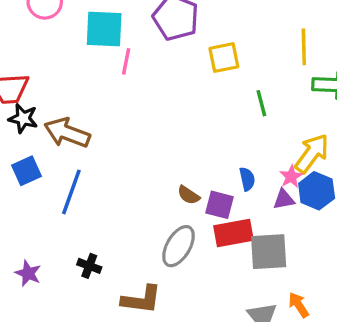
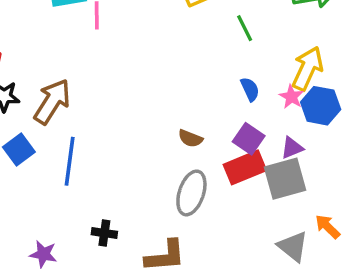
brown arrow: (67, 133) -> (52, 102), turned 114
blue semicircle: (247, 179) -> (250, 89), moved
purple triangle: (284, 199) -> (292, 148), moved
purple square: (219, 205) -> (249, 139), moved, turned 32

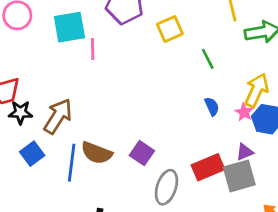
brown semicircle: (190, 138) -> (97, 153), moved, size x1.6
purple square: (249, 139) -> (142, 153), moved

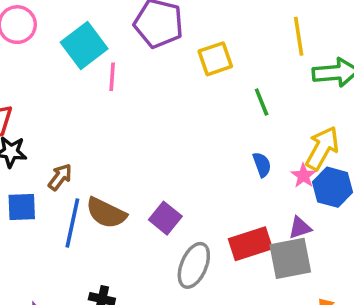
cyan square: (69, 27) -> (84, 46), turned -32
brown arrow: (58, 116) -> (60, 177), moved, size x0.6
blue square: (32, 154) -> (22, 207), turned 30

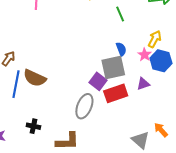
yellow arrow: (322, 148) -> (155, 39), size x0.7
purple square: (165, 218) -> (98, 81), moved
gray square: (290, 258) -> (113, 67), moved

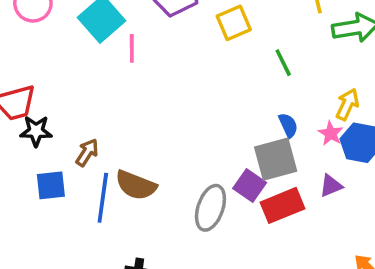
gray ellipse: (84, 106) -> (210, 208), moved

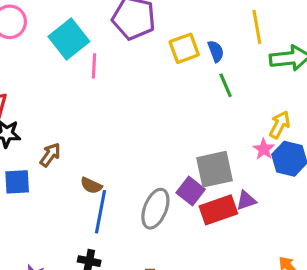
blue semicircle: (288, 125) -> (216, 51), moved
brown semicircle: (136, 185) -> (91, 186), size x0.6
purple triangle: (331, 186) -> (246, 200), moved
blue line: (103, 198) -> (101, 212), moved

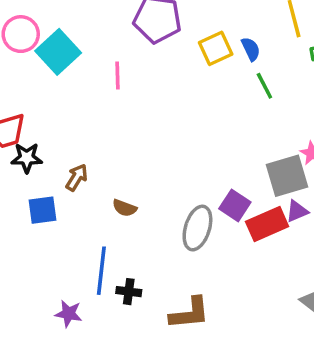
cyan square: (69, 39) -> (58, 52), moved
gray square: (215, 169) -> (287, 176), moved
blue line: (101, 212) -> (101, 271), moved

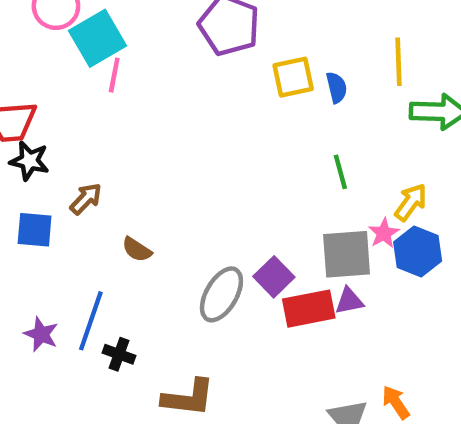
pink line: (117, 76) -> (114, 75), moved
green line: (264, 86) -> (340, 172), moved
purple star: (69, 314) -> (41, 334), moved

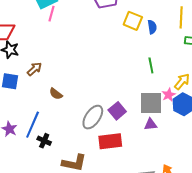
yellow square: (293, 77) -> (133, 21), turned 30
red rectangle: (309, 309) -> (110, 141), moved

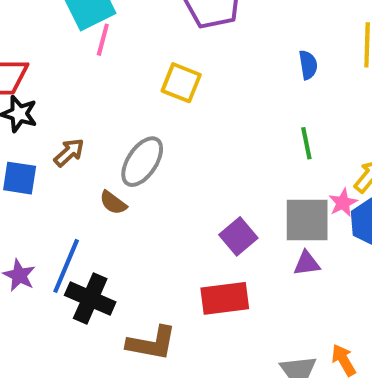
yellow square: (133, 21) -> (181, 83), moved
gray ellipse: (93, 117) -> (142, 162), moved
black cross: (44, 141) -> (90, 299), size x1.6

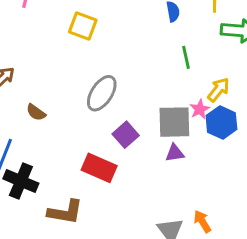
green line: (306, 143) -> (186, 57), moved
gray ellipse: (142, 162) -> (102, 93), moved
red rectangle: (225, 298) -> (99, 168), moved, turned 32

